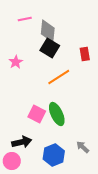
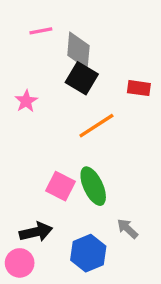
red rectangle: (85, 54) -> (139, 88), turned -72
gray arrow: (83, 147) -> (127, 229), moved

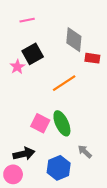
gray diamond: (78, 50) -> (74, 40), moved
black square: (82, 78) -> (33, 54), moved, turned 30

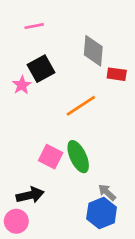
blue hexagon: (59, 168) -> (102, 213), moved

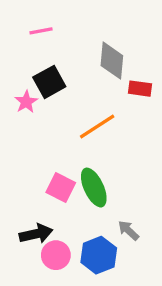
blue hexagon: (102, 213) -> (99, 255), moved
pink circle: (16, 221) -> (56, 255), moved

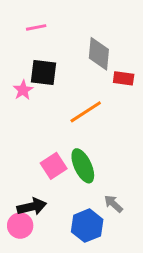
black square: (49, 82) -> (43, 73), turned 36
pink square: (61, 188) -> (54, 166), turned 30
pink circle: (56, 255) -> (20, 226), moved

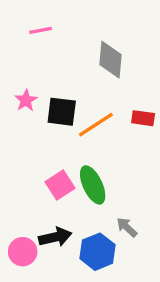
black square: (43, 73) -> (62, 112), moved
red rectangle: (124, 78) -> (143, 118), moved
black arrow: (32, 207) -> (55, 237), moved

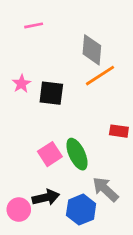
red rectangle: (143, 118) -> (119, 131), moved
orange line: (96, 125) -> (100, 76), moved
gray arrow: (127, 227) -> (105, 189), size x1.5

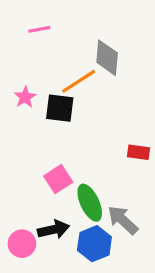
orange line: (100, 76) -> (79, 81), moved
green ellipse: (77, 154) -> (90, 203), moved

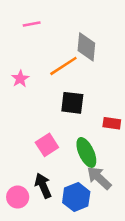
black square: (60, 108) -> (72, 103), moved
green ellipse: (90, 203) -> (86, 152), moved
black arrow: (53, 229) -> (43, 186), turned -100

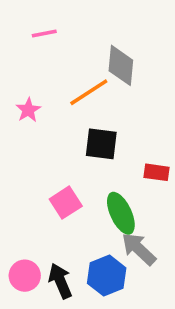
black arrow: (43, 186) -> (60, 281), moved

